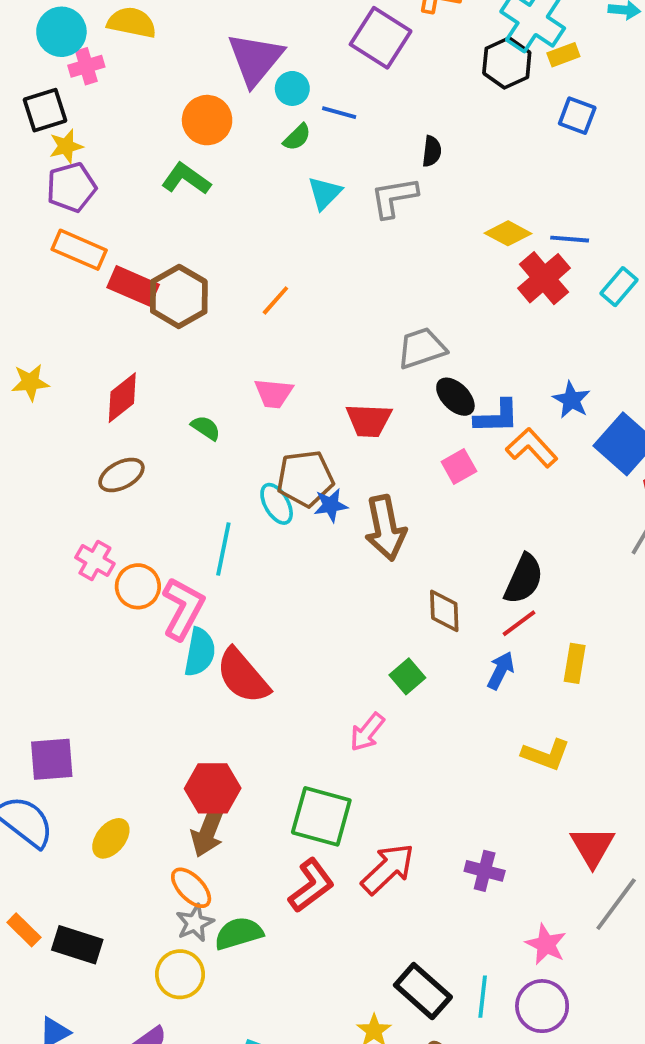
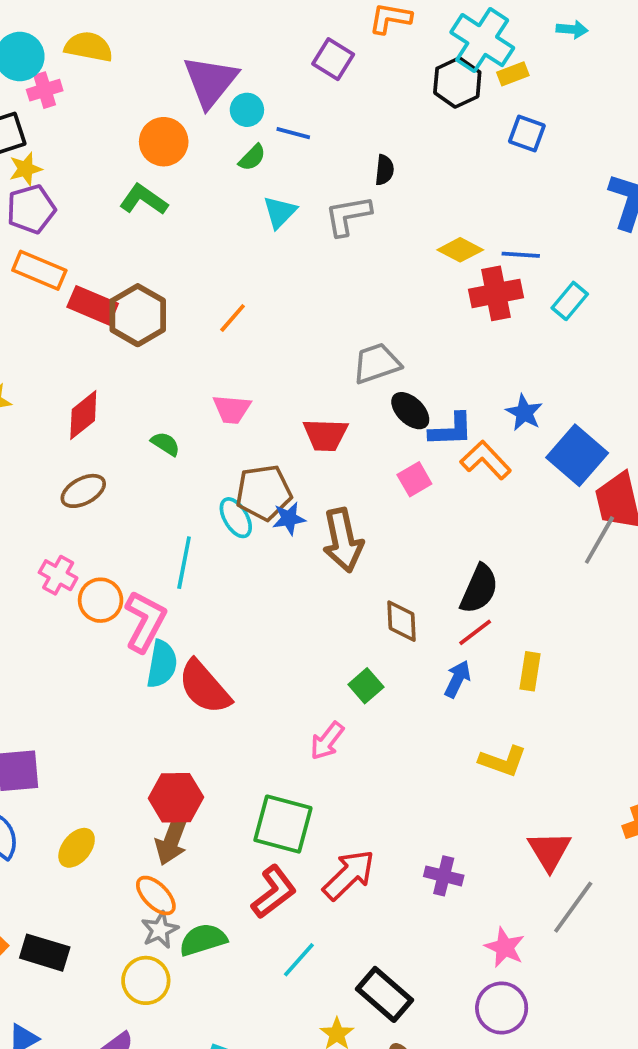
purple square: (381, 38) -> (333, 59), size x0.7
red cross: (544, 278) -> (496, 293), turned 30
cyan line: (483, 997) -> (299, 960), moved, turned 36

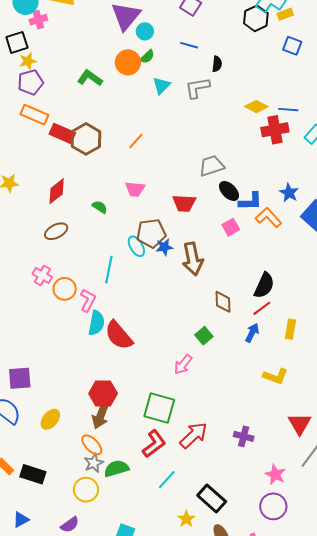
blue line: (293, 133) -> (189, 45), moved
orange circle: (164, 142) -> (128, 62), moved
pink L-shape: (145, 621) -> (88, 300), size x0.7

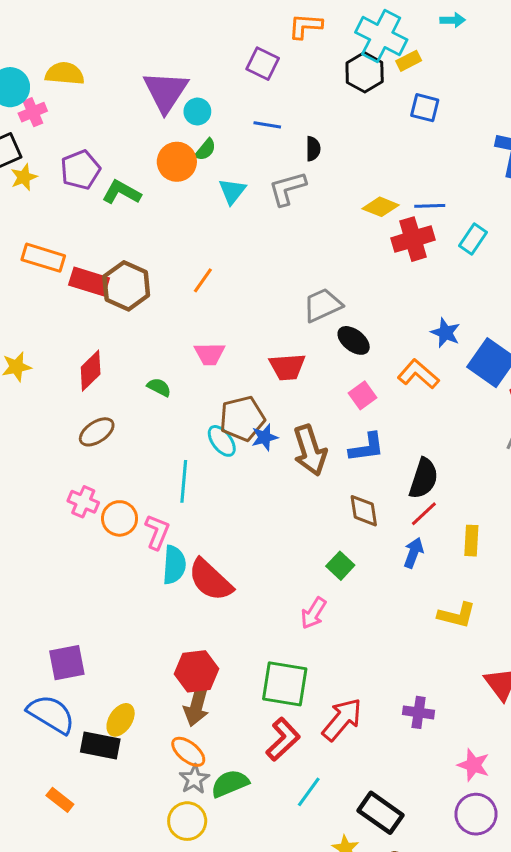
purple pentagon: (30, 82) -> (80, 170), moved
blue L-shape: (250, 201) -> (367, 447), moved
black rectangle: (33, 474) -> (100, 745), moved

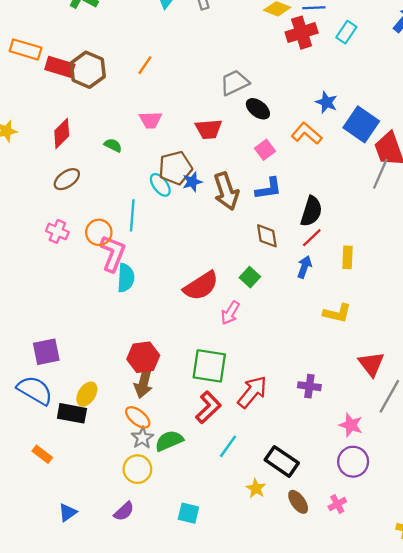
orange circle: (120, 518) -> (99, 232), moved
pink L-shape: (157, 532) -> (113, 253), size x1.4
red semicircle: (210, 580) -> (201, 286), moved, turned -75

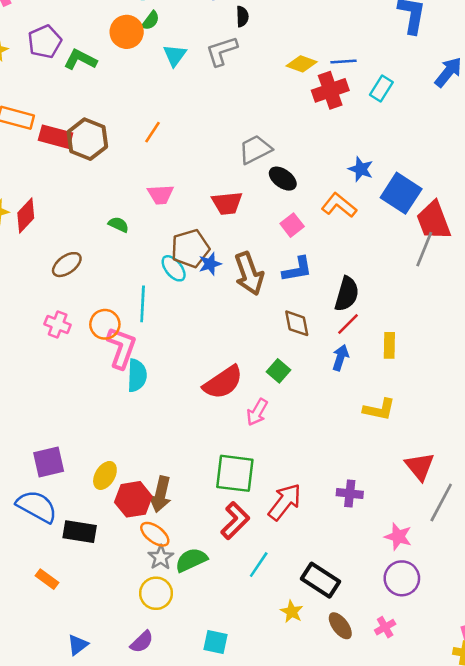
red diamond: (62, 133) -> (26, 216), moved
red hexagon: (143, 357) -> (133, 499), moved
yellow ellipse: (87, 394) -> (105, 475), moved

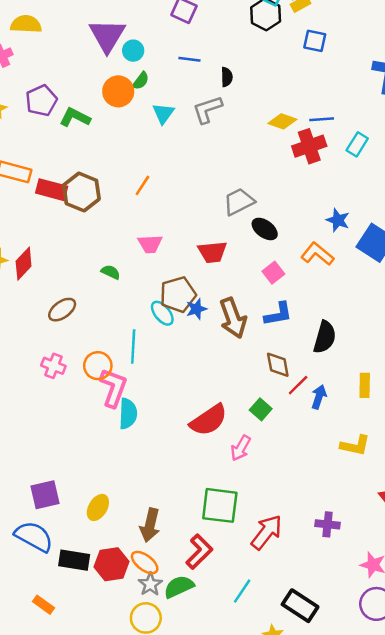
red line: (348, 324) -> (298, 385), moved
red hexagon: (133, 499) -> (112, 564), moved
red L-shape: (235, 521) -> (199, 552), moved

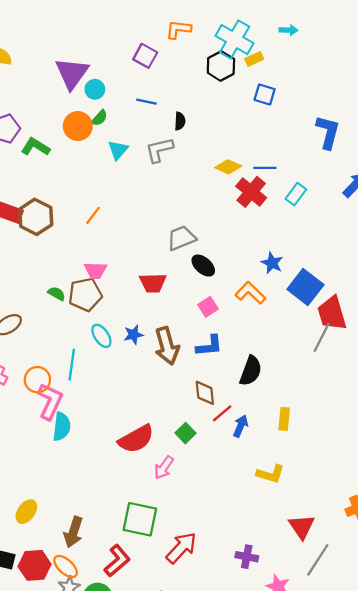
red cross: (309, 146) -> (251, 192), turned -36
brown pentagon: (178, 295) -> (85, 295), moved
purple cross: (328, 524) -> (247, 557), moved

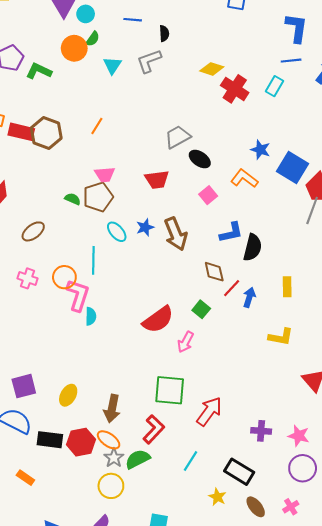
blue line: (265, 168) -> (291, 61), moved
blue L-shape: (209, 346) -> (231, 233), moved
cyan semicircle: (62, 427) -> (91, 316), size x0.7
purple cross: (247, 557) -> (261, 431), moved

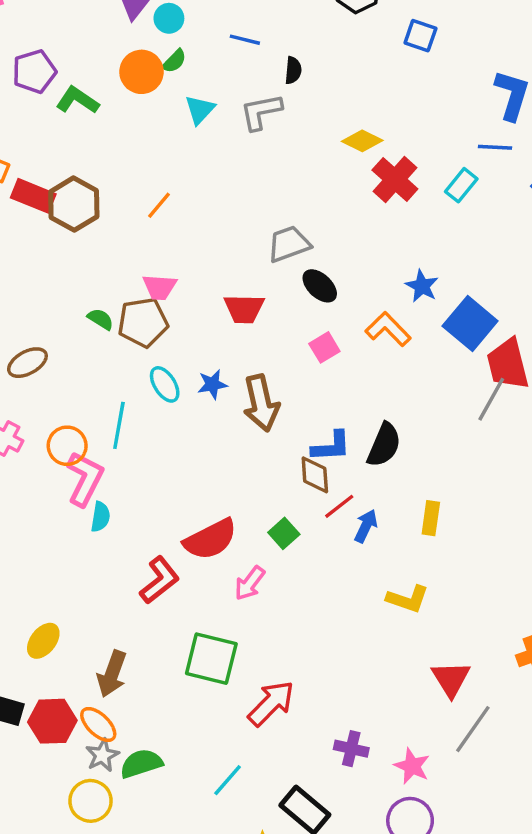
blue L-shape: (231, 233) -> (331, 446), moved
red L-shape: (154, 429) -> (160, 580), moved

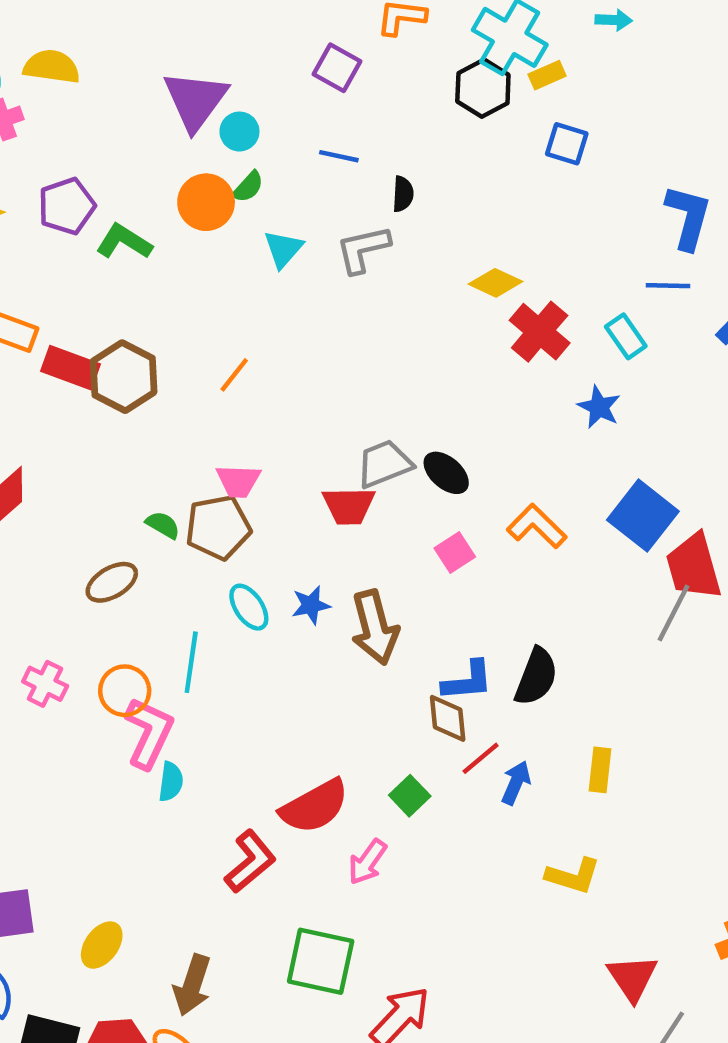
cyan rectangle: (461, 185) -> (626, 336), turned -72
gray trapezoid: (289, 244) -> (384, 464), moved
blue star: (422, 286) -> (599, 407), moved
brown ellipse: (27, 363) -> (112, 582), moved

